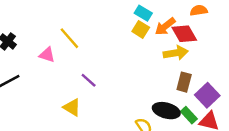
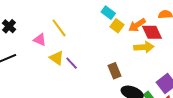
cyan rectangle: (143, 13) -> (108, 13), moved
brown rectangle: (184, 82) -> (114, 71), moved, turned -42
yellow triangle: (72, 107) -> (57, 58), moved

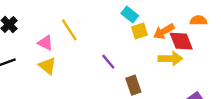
yellow square: (117, 26) -> (140, 31), turned 32
yellow triangle: (57, 58) -> (47, 66), moved
purple line: (72, 63) -> (108, 62), moved

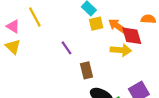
orange arrow: (164, 31) -> (117, 26), turned 60

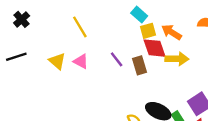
pink triangle: (13, 26) -> (81, 61), moved
red diamond: (132, 36) -> (154, 48), moved
brown rectangle: (86, 70) -> (140, 65), moved

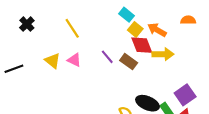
black cross: (22, 19) -> (27, 24), moved
yellow square: (148, 31) -> (135, 29), turned -32
black line: (16, 57) -> (14, 69), moved
brown rectangle: (140, 65) -> (129, 62), turned -35

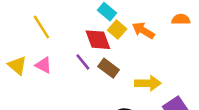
red diamond: (142, 45) -> (98, 40), moved
yellow arrow: (163, 54) -> (148, 83), moved

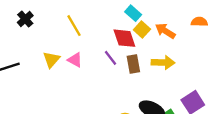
yellow triangle: (17, 65) -> (51, 60), turned 30
brown rectangle: (109, 68) -> (133, 64), turned 42
yellow arrow: (148, 83) -> (163, 62), moved

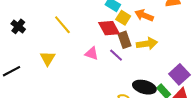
purple line: (110, 58) -> (116, 55), moved
pink triangle: (75, 60) -> (92, 53), moved
brown rectangle: (133, 64) -> (125, 40), moved

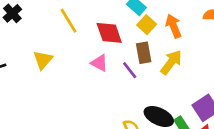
orange arrow: (144, 15) -> (174, 26), turned 36
red diamond: (109, 28) -> (109, 33), moved
yellow arrow: (147, 44) -> (171, 62), turned -54

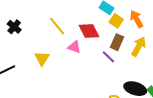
brown rectangle: (144, 53) -> (117, 42), turned 42
pink triangle: (99, 63) -> (74, 47), moved

